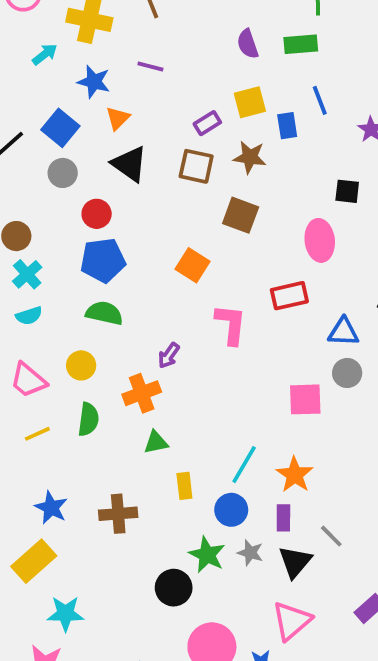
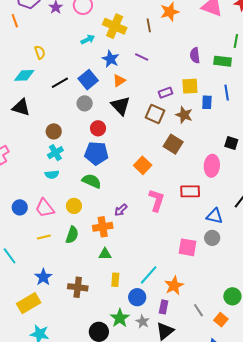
gray line: (331, 536) -> (198, 310), moved

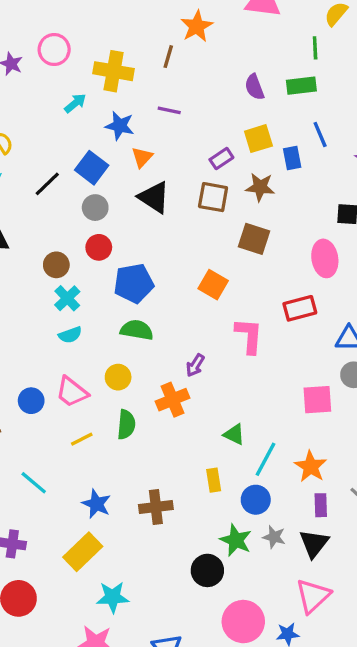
brown line: (149, 25) -> (168, 57), turned 40
red circle: (98, 128) -> (99, 247), moved
green triangle: (105, 254) -> (234, 434), moved, turned 40
purple rectangle: (164, 307) -> (321, 505), moved

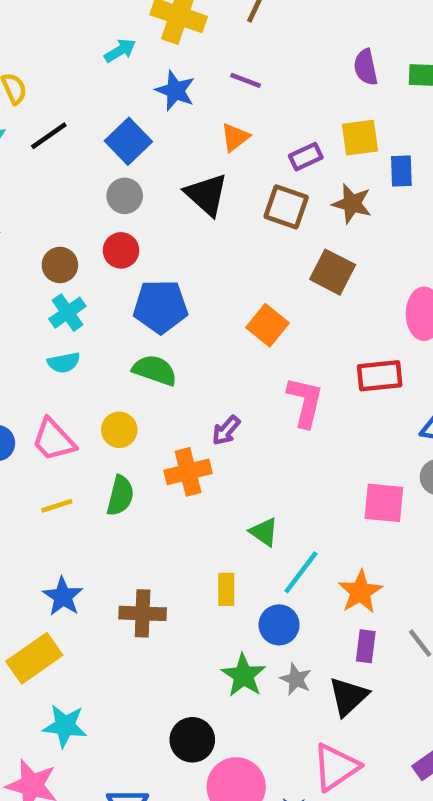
orange triangle: (142, 157) -> (235, 137), moved
black line: (47, 184) -> (49, 136), moved
black circle: (207, 570) -> (192, 740), moved

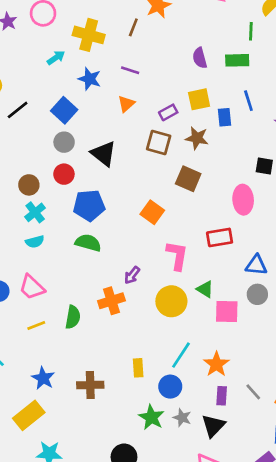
black triangle: (206, 195) -> (104, 154), moved
yellow circle: (119, 430) -> (171, 301), moved, size x1.5
green triangle: (264, 532) -> (205, 289), moved

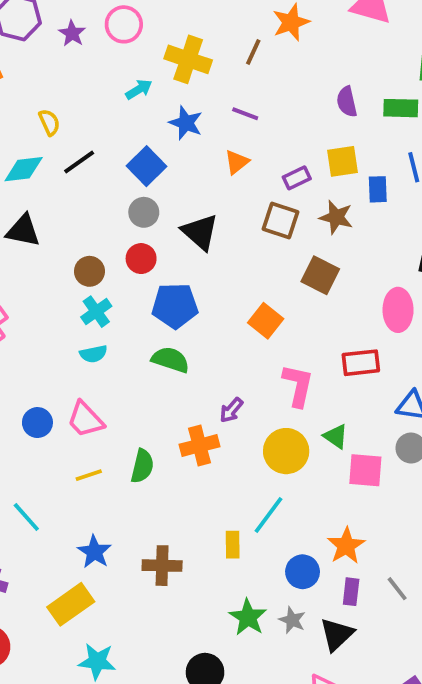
cyan line: (181, 355) -> (268, 515), moved
blue circle: (170, 387) -> (303, 572), moved

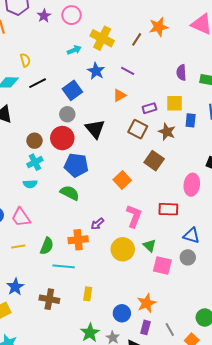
red circle: (141, 259) -> (62, 138), size x1.5
cyan line: (268, 515) -> (64, 266), moved, turned 50

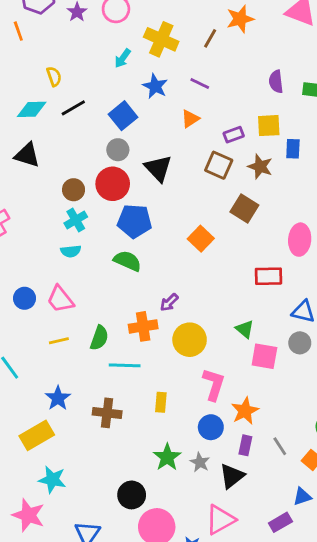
cyan arrow: (74, 50) -> (123, 58), turned 152
pink L-shape: (134, 216) -> (214, 384), moved
yellow circle: (123, 249) -> (190, 340), moved

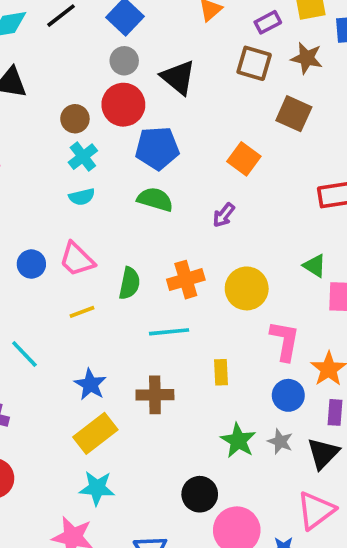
purple arrow: (169, 302) -> (224, 215), moved
green semicircle: (99, 338) -> (129, 283), moved
yellow rectangle: (37, 435) -> (95, 433), moved

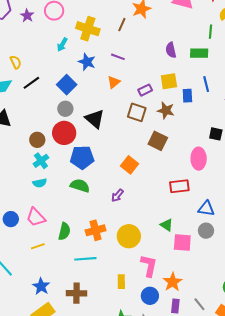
yellow rectangle: (221, 372) -> (121, 282), moved

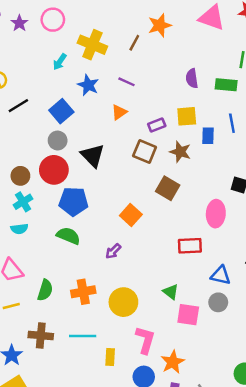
cyan line: (85, 259) -> (83, 336), moved
brown cross: (76, 293) -> (41, 336), moved

